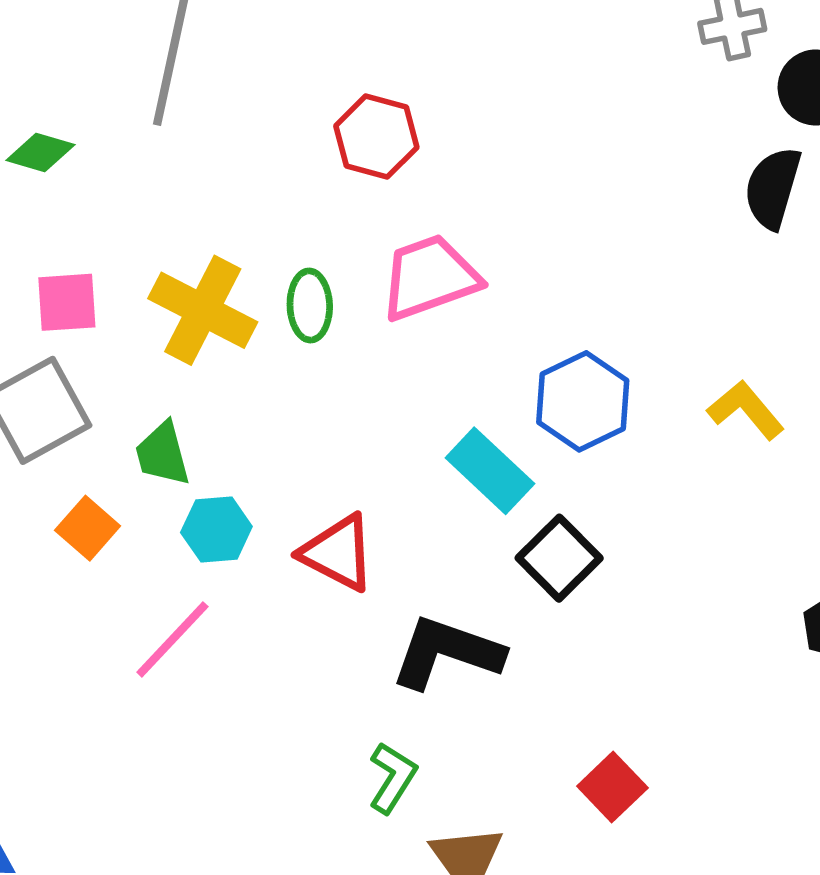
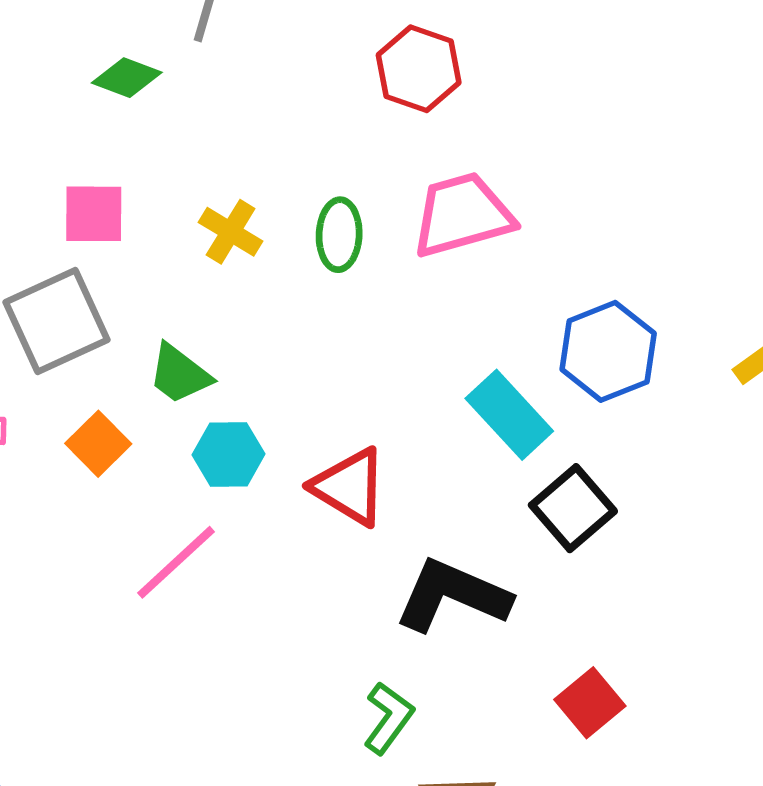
green diamond: (40, 153) -> (127, 78), moved
yellow cross: (203, 310) -> (231, 232), size x0.6
green trapezoid: (163, 454) -> (179, 374), turned -42
red square: (612, 787) -> (590, 703), moved

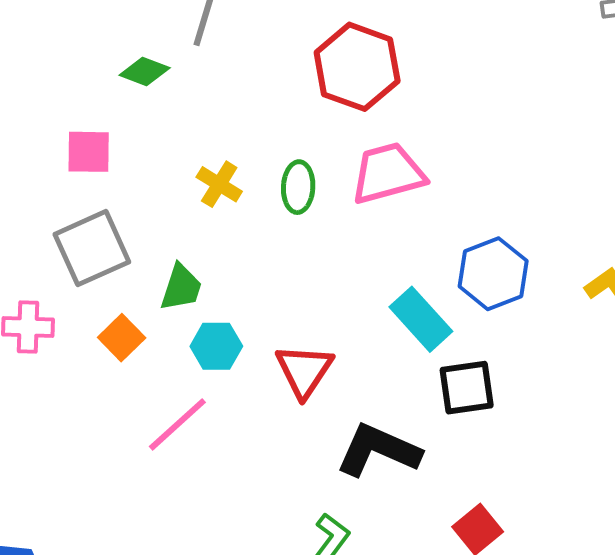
red hexagon: (419, 69) -> (357, 67), size x1.4
pink square: (94, 214) -> (89, 152), moved
green trapezoid: (179, 374) -> (181, 287), turned -110
red triangle: (350, 487) -> (304, 371), turned 32
black square: (573, 508) -> (467, 388), turned 32

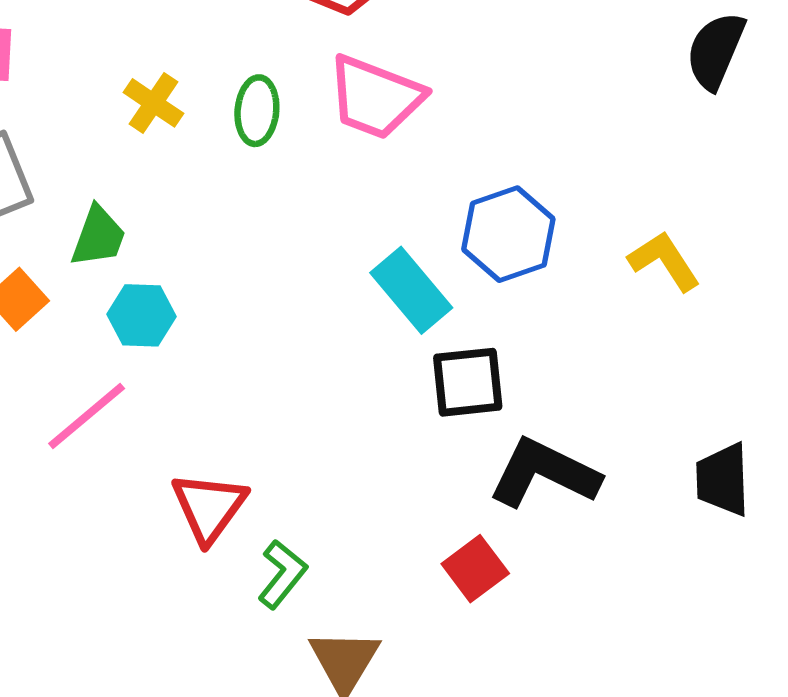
pink trapezoid: (388, 173) -> (375, 97), turned -146
red triangle: (304, 371) -> (209, 507), moved
black L-shape: (378, 450) -> (544, 473), moved

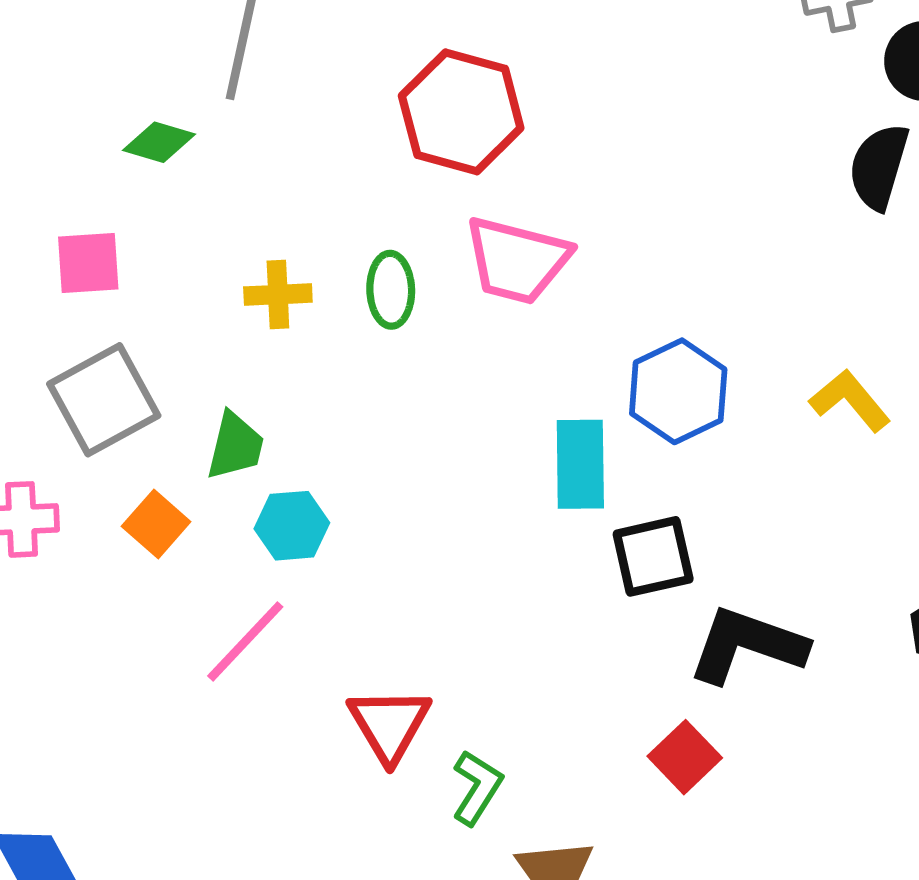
yellow cross: (153, 103) -> (278, 295), turned -30
cyan rectangle: (411, 290) -> (580, 464), turned 46

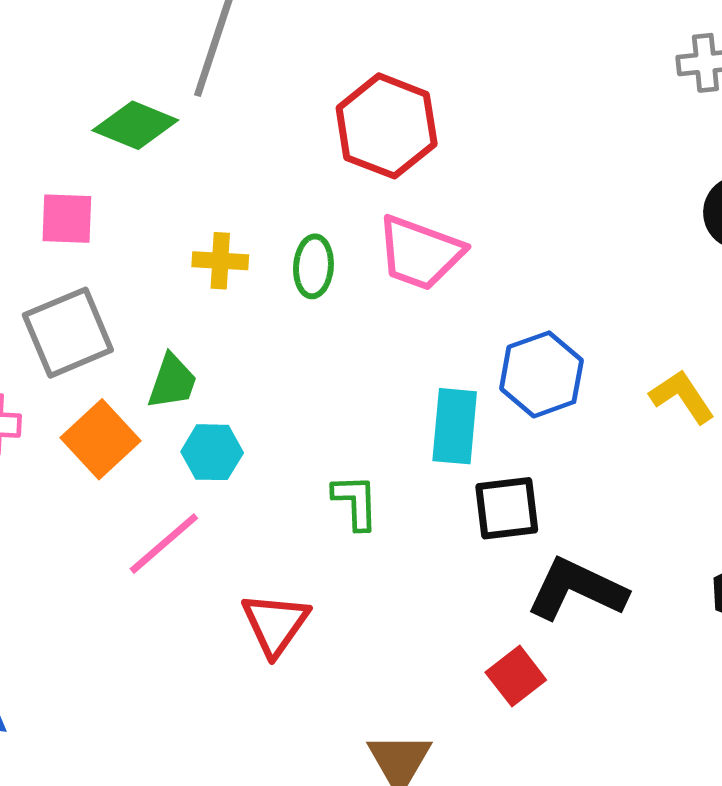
green diamond: (159, 142) -> (135, 125), size x1.4
orange square: (156, 524) -> (100, 439), size x1.4
green L-shape: (477, 788) -> (355, 502), moved, turned -40

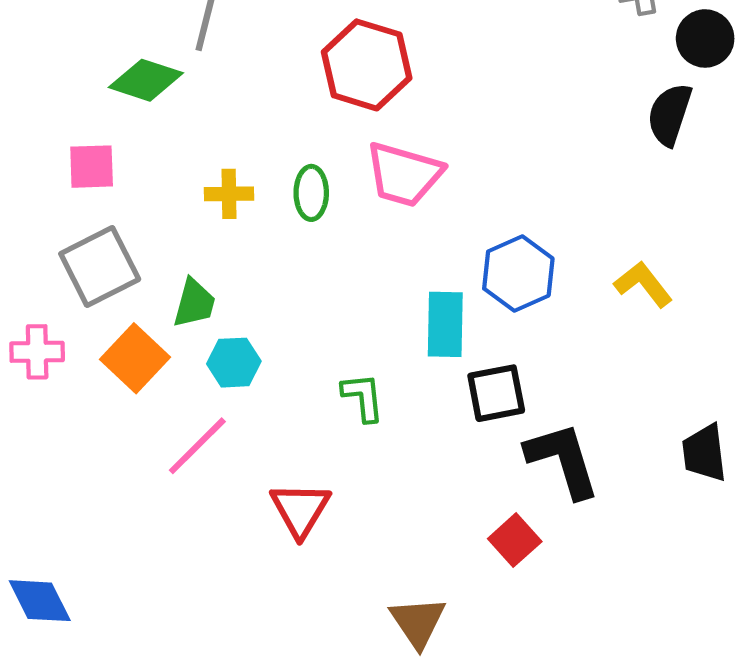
black L-shape: (577, 589) -> (563, 460), turned 52

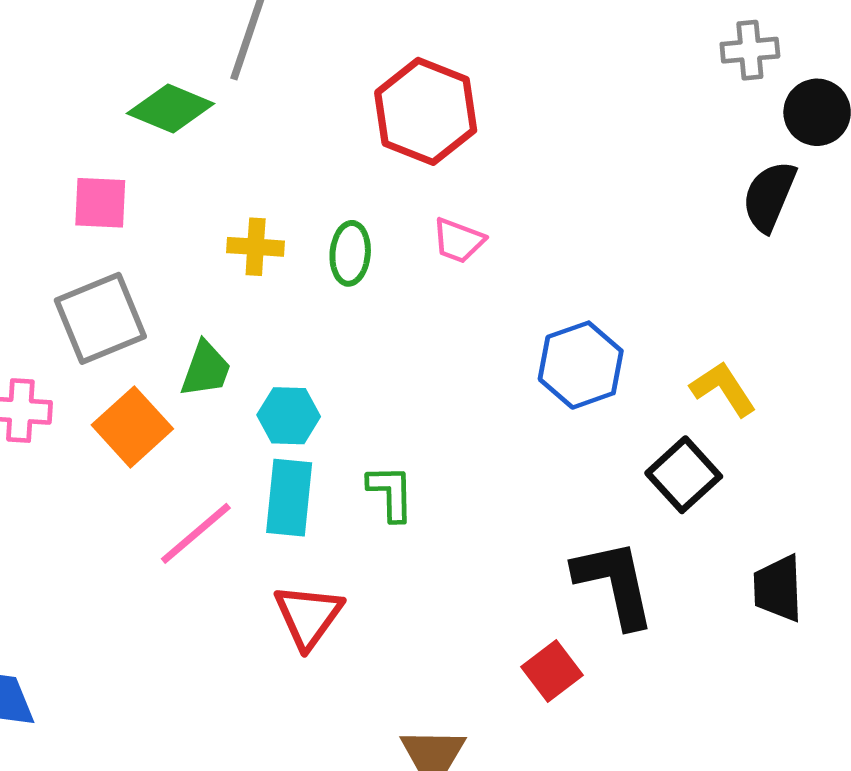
pink trapezoid: (404, 174) -> (458, 241), size x0.6
cyan rectangle: (445, 324) -> (289, 498), moved
cyan hexagon: (234, 363) -> (289, 416), moved
black square: (496, 393) -> (684, 475), moved, turned -36

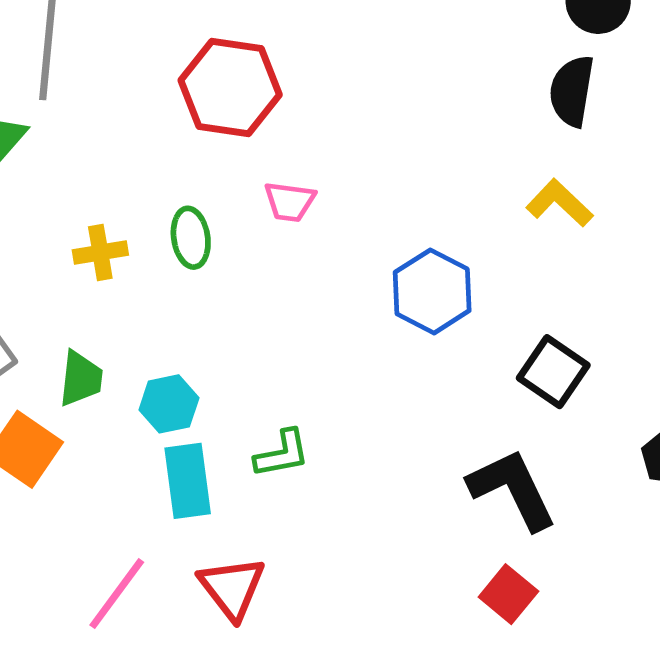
yellow L-shape: (723, 389) -> (559, 203), moved
green L-shape: (391, 493) -> (282, 454), turned 94
pink line: (196, 533) -> (117, 594), moved
red square: (552, 671) -> (508, 594), moved

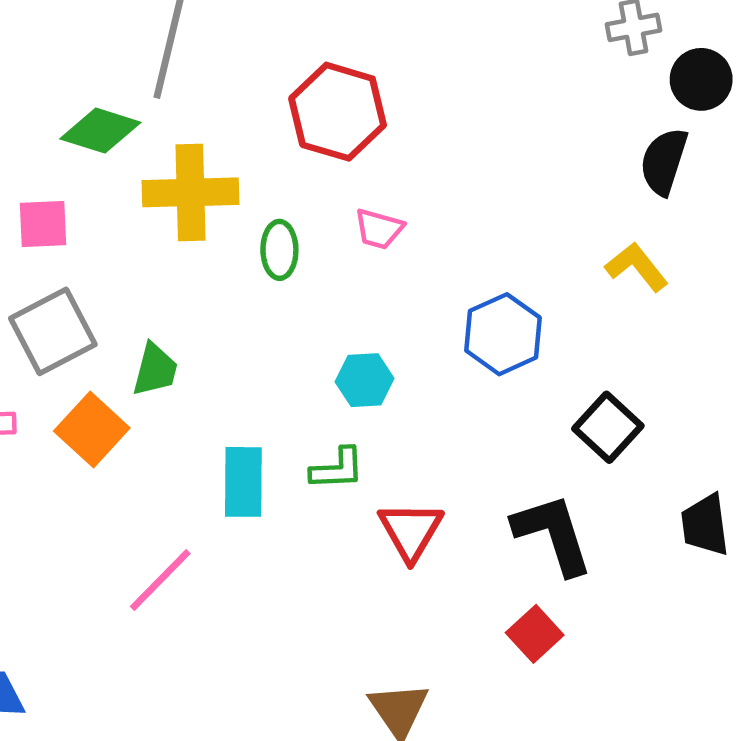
yellow cross: (100, 253) -> (190, 192), moved, size x1.8
cyan hexagon: (169, 404) -> (365, 380), moved
red triangle: (232, 588) -> (411, 531), moved

